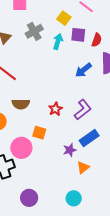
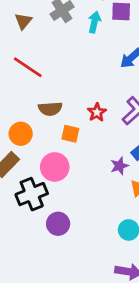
orange square: (39, 133) -> (70, 134), moved
purple circle: (29, 198) -> (58, 224), moved

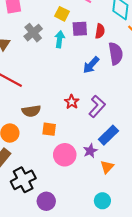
red star: (97, 112) -> (72, 102), moved
pink circle: (55, 167) -> (65, 155), moved

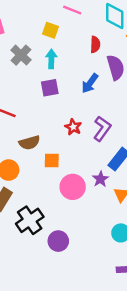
purple square: (80, 29) -> (50, 88), moved

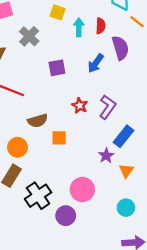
cyan arrow: (51, 59) -> (79, 27), moved
pink circle: (73, 187) -> (82, 189), moved

